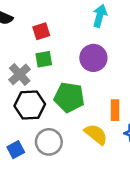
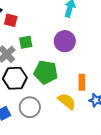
red square: (41, 31) -> (11, 20), moved, turned 32

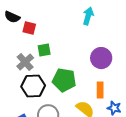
purple circle: (65, 41) -> (101, 58), moved

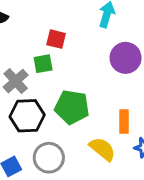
red square: (29, 28) -> (56, 39), moved
purple circle: (101, 58) -> (126, 58), moved

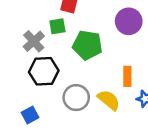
green pentagon: (72, 107) -> (87, 45), moved
gray circle: (49, 158) -> (76, 98), moved

